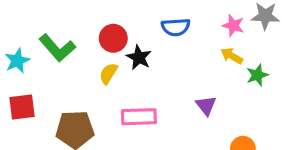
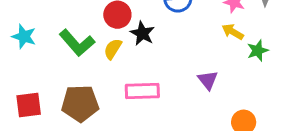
green L-shape: (57, 48) -> (77, 43), moved
cyan star: (17, 61) -> (24, 36), turned -30
red square: (22, 107) -> (29, 105), moved

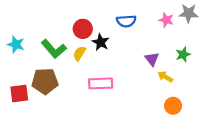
yellow arrow: (233, 32) -> (165, 77), moved
purple triangle: (208, 80) -> (152, 59), moved
brown pentagon: (80, 103) -> (45, 81), moved

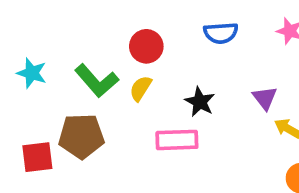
black star: (101, 42) -> (200, 102), moved

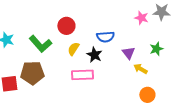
blue semicircle: (221, 33) -> (105, 37), moved
yellow semicircle: (141, 88) -> (73, 49), moved

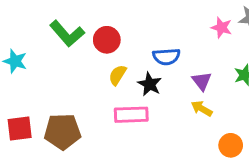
green L-shape: (40, 44) -> (67, 34), moved
yellow arrow: (140, 69) -> (202, 109), moved
brown pentagon: (32, 73) -> (62, 132), moved

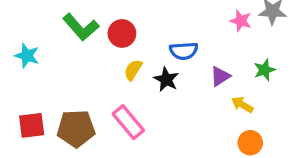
purple triangle: (202, 81) -> (220, 76), turned 35
yellow arrow: (202, 109) -> (242, 105), moved
pink rectangle: (131, 115) -> (128, 122), moved, turned 52

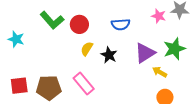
blue semicircle: (184, 51) -> (121, 24), moved
green star: (265, 70) -> (174, 49), size x1.5
purple triangle: (220, 76) -> (145, 53), size x1.5

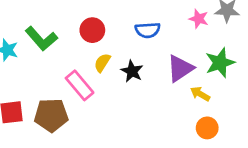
green L-shape: (52, 20) -> (41, 39), moved
pink rectangle: (84, 84) -> (80, 85), moved

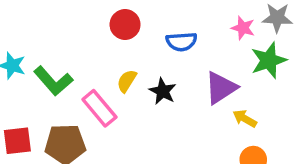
red circle: (92, 30) -> (125, 25), moved
green L-shape: (41, 39) -> (53, 81), moved
green star: (220, 63) -> (269, 60), moved

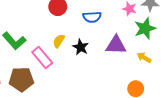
purple triangle: (221, 88) -> (116, 45), turned 35
yellow arrow: (245, 119) -> (144, 58), moved

